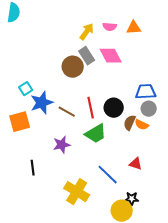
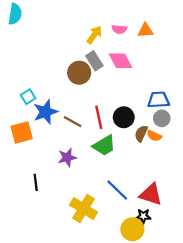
red triangle: (136, 164) -> (151, 194), moved, size x1.6

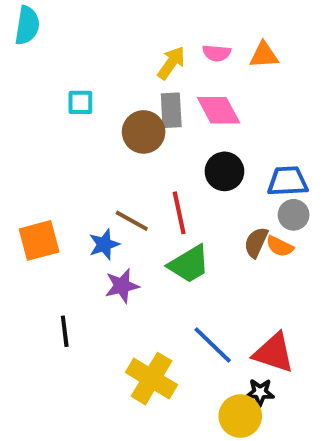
gray rectangle: (94, 61) -> (171, 110), turned 30
cyan square: (28, 97) -> (80, 102), moved, turned 32
blue star: (45, 112) -> (104, 244), moved, size x0.7
black circle: (124, 117) -> (224, 171), moved

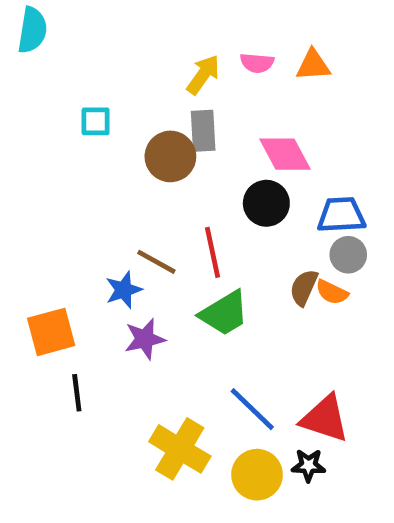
pink diamond: (219, 110) -> (285, 154), moved
orange square: (39, 240) -> (51, 332), moved
yellow circle: (240, 416) -> (257, 475), moved

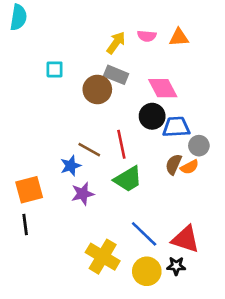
gray rectangle: (203, 131) -> (116, 75), turned -65
blue trapezoid: (341, 215) -> (176, 127), moved
orange semicircle: (332, 292) -> (190, 167), turned -54
black line: (77, 393) -> (25, 225), moved

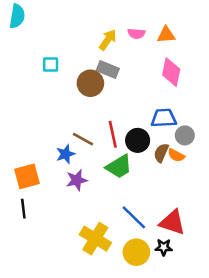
pink diamond: (163, 88) -> (171, 72), moved, turned 40
black circle: (152, 116) -> (138, 140), moved
orange semicircle: (190, 167) -> (176, 155), turned 56

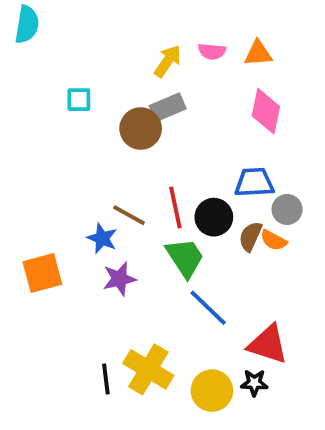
gray rectangle: (108, 70) -> (168, 107), turned -45
blue star: (66, 154) -> (102, 238), turned -30
green trapezoid: (119, 166) -> (185, 258), turned -92
black line: (23, 209) -> (106, 379), moved
blue line: (134, 217) -> (208, 308), moved

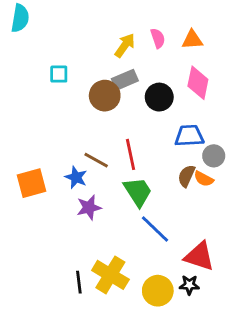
pink semicircle: (212, 51) -> (158, 38), turned -114
black circle: (214, 217) -> (159, 97), moved
orange square: (42, 273) -> (32, 183), moved

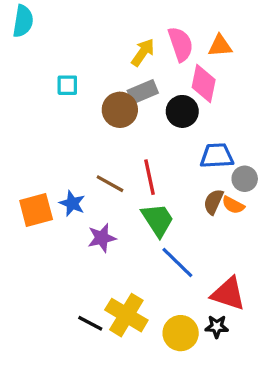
pink semicircle: (158, 38) -> (181, 44), size x1.5
pink diamond: (198, 83) -> (204, 84), moved
blue star: (76, 177) -> (72, 203), moved
black line: (79, 282) -> (90, 323), turned -55

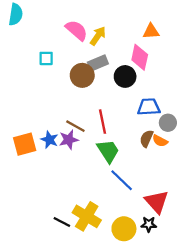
pink semicircle: (181, 44) -> (77, 30), moved, turned -30
purple star: (102, 238) -> (69, 140), moved
red triangle: (228, 294) -> (157, 202), turned 30

